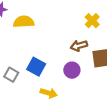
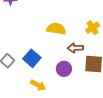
yellow semicircle: (24, 22) -> (56, 29), moved

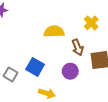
brown arrow: (75, 48) -> (78, 47), turned -98

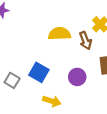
brown arrow: (78, 47) -> (85, 41), moved

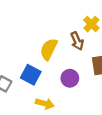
yellow semicircle: (60, 34) -> (49, 49), moved, turned -60

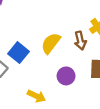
blue square: (31, 75) -> (18, 53), moved

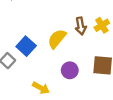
brown arrow: (80, 41) -> (81, 26), moved

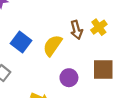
blue square: (26, 46) -> (21, 42), moved

